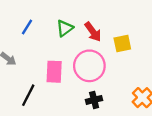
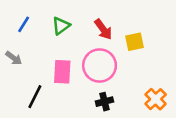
blue line: (27, 27) -> (24, 24), moved
green triangle: (65, 28) -> (61, 26), moved

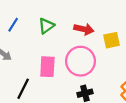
red arrow: (103, 29) -> (84, 29), turned -42

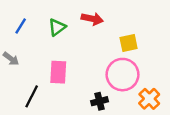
red arrow: (84, 29) -> (92, 19), moved
pink circle: (81, 61) -> (123, 75), moved

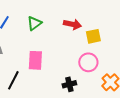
red arrow: (92, 19) -> (72, 24), moved
pink circle: (123, 75) -> (88, 62), size x0.7

